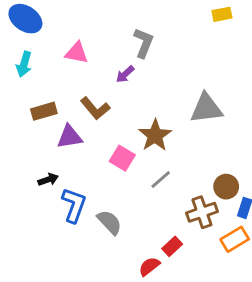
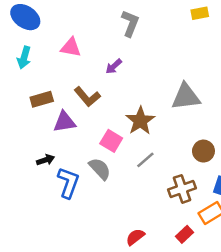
gray L-shape: (144, 43) -> (130, 23), moved
brown circle: (226, 187) -> (203, 151), moved
gray semicircle: (109, 222) -> (100, 169), moved
red rectangle: (172, 246) -> (185, 234), moved

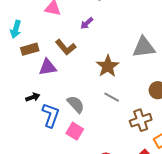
cyan arrow: (24, 58) -> (16, 29), moved
pink square: (111, 141) -> (75, 131), moved
gray line: (145, 160) -> (112, 97), turned 70

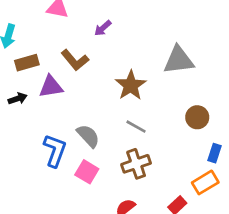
black arrow: (33, 97) -> (18, 99), moved
brown cross: (141, 120) -> (136, 164), moved

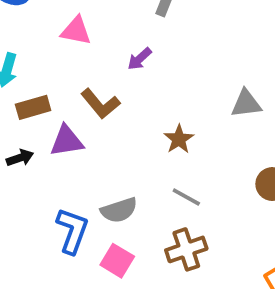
gray triangle: (179, 60) -> (246, 104), size x0.7
brown star: (131, 85) -> (179, 139), size x0.7
gray semicircle: (88, 136) -> (119, 210), turned 115

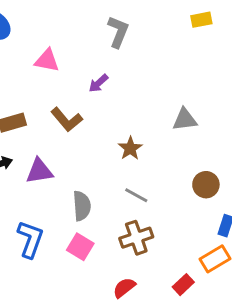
purple triangle: (67, 141) -> (39, 171), moved
gray semicircle: (119, 210) -> (82, 206), turned -76
blue L-shape: (72, 231) -> (30, 239), moved

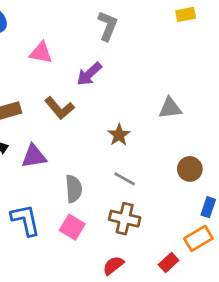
purple arrow: (98, 83) -> (89, 74), size x1.4
brown cross: (136, 238) -> (125, 219), turned 32
blue L-shape: (30, 239) -> (25, 220), turned -32

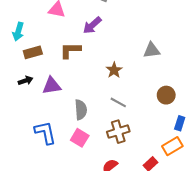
brown L-shape: (59, 108) -> (70, 50), turned 130
brown cross: (125, 219) -> (118, 132), turned -30

